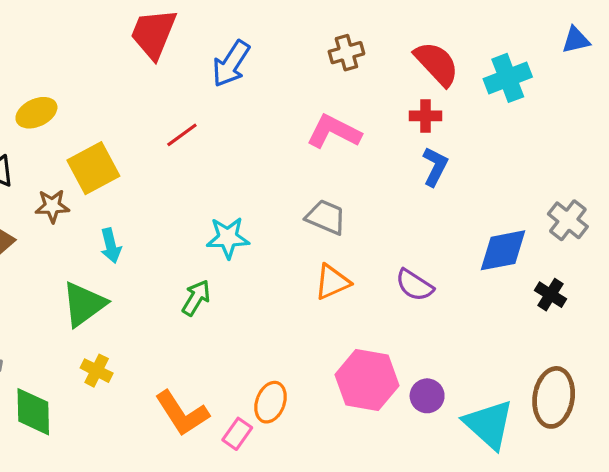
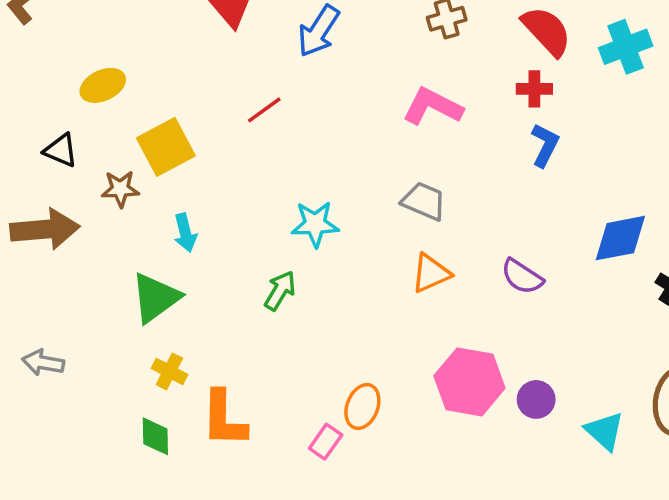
green diamond: (33, 412) -> (155, 436), moved, size x0.7
orange L-shape: (182, 413) -> (224, 419), moved, turned 34
cyan triangle: (489, 424) -> (605, 431), size x0.7

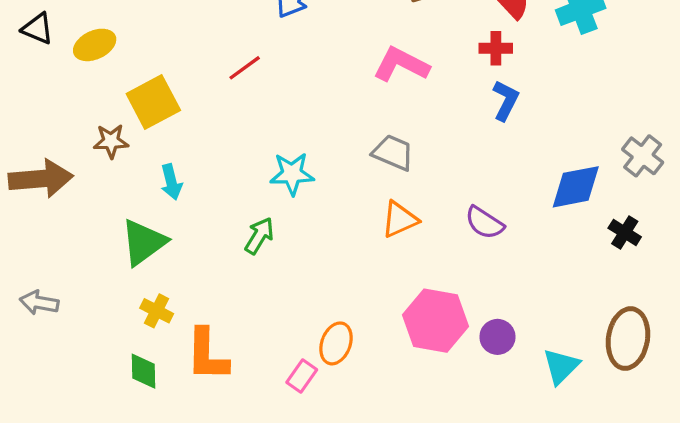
black triangle: (61, 150) -> (38, 29), moved
cyan triangle: (605, 431) -> (561, 366), turned 33

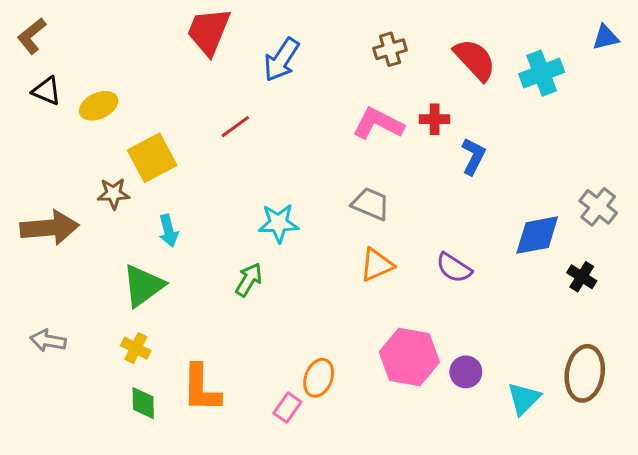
red cross: (496, 48) -> (435, 119), moved
yellow cross: (157, 311) -> (136, 348), moved

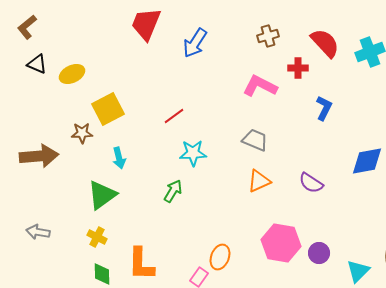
red cross: (435, 119) -> (298, 68), moved
red line: (235, 127) -> (174, 116), moved

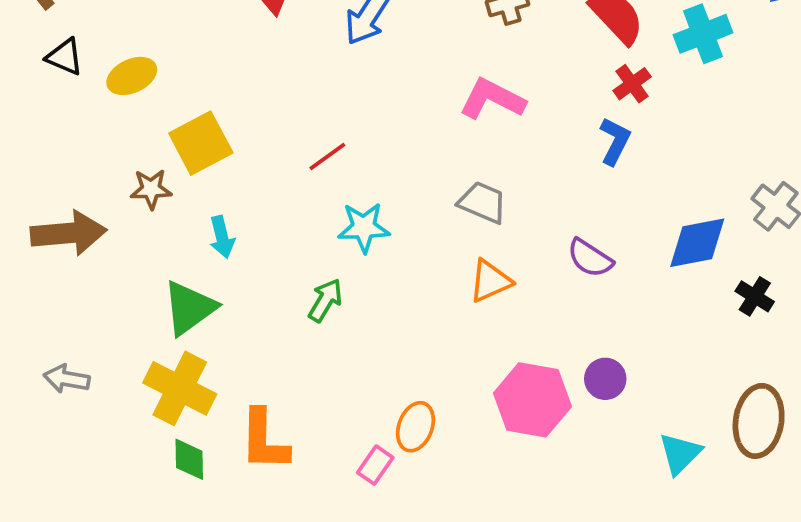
red cross: (298, 68) -> (632, 84), moved, turned -36
purple semicircle: (311, 183) -> (590, 258), moved
yellow cross: (97, 237) -> (180, 388), size x1.8
purple circle: (319, 253) -> (605, 379), moved

